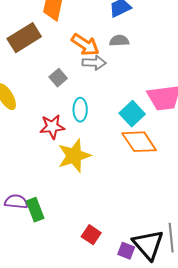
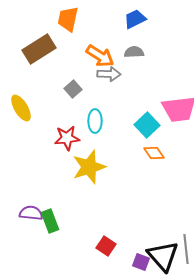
orange diamond: (139, 142) -> (154, 153), size x0.6

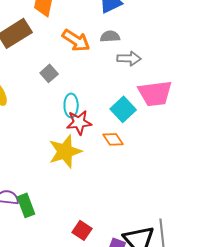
gray arrow: (109, 74) -> (129, 58), moved
red star: (67, 138) -> (79, 122), moved
orange diamond: (154, 153) -> (113, 139), moved

